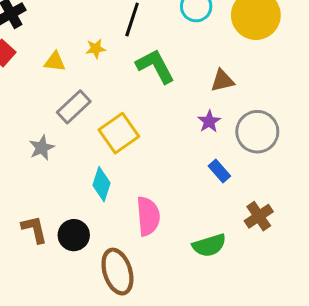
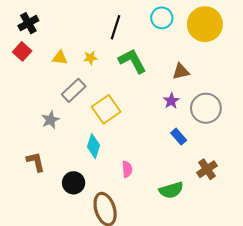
yellow star: (96, 49) -> (90, 58), moved
pink semicircle: (148, 216) -> (127, 169), size x0.6
brown L-shape: (34, 229) -> (36, 162), moved

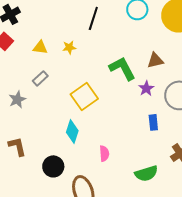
green L-shape: (132, 61) -> (122, 68), moved
gray rectangle: (74, 90) -> (40, 78), moved, size x0.7
gray star: (50, 120) -> (17, 99), moved
blue rectangle: (179, 137) -> (153, 122), turned 35

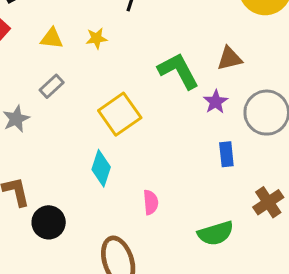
black circle: (53, 166) -> (49, 222), moved

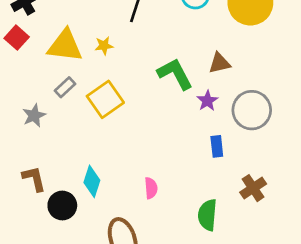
yellow triangle: (52, 38) -> (65, 46), size x1.8
yellow square: (120, 114) -> (105, 99), moved
cyan diamond: (101, 168) -> (92, 181), moved
green semicircle: (216, 233) -> (207, 215), turned 112

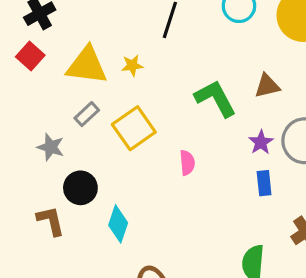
purple star: (207, 101) -> (261, 142), moved
gray star: (34, 115) -> (51, 147), turned -30
pink semicircle: (151, 188) -> (187, 163), moved
black circle: (62, 205) -> (80, 188), moved

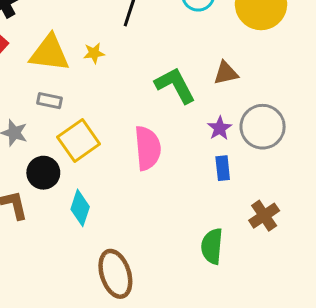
gray rectangle: (87, 114) -> (49, 101), turned 55
yellow square: (134, 128) -> (79, 140), moved
pink semicircle: (187, 163) -> (148, 148), size x1.8

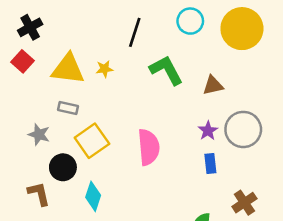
green L-shape: (175, 85) -> (166, 70), moved

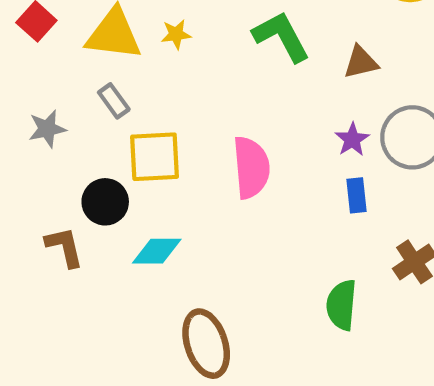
gray rectangle: (68, 108) -> (114, 101), turned 42
gray star: (39, 135) -> (47, 129), moved, turned -30
yellow square: (92, 141) -> (155, 157), turned 32
cyan diamond: (93, 196) -> (157, 251), turned 72

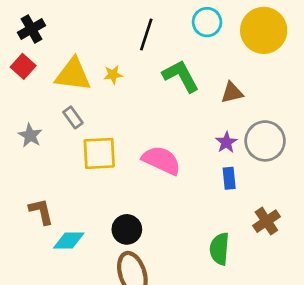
gray star: (47, 129) -> (30, 135), turned -30
pink semicircle: (251, 167) -> (161, 160), turned -60
black circle: (105, 202) -> (127, 229), moved
cyan diamond: (157, 251) -> (69, 240), moved

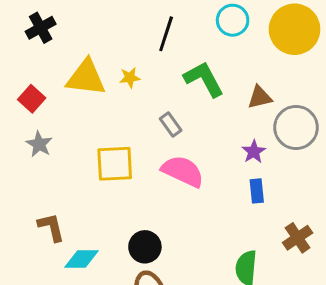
red square: (23, 66) -> (32, 99), moved
gray rectangle: (73, 117) -> (171, 124), moved
gray circle: (265, 141) -> (296, 127), moved

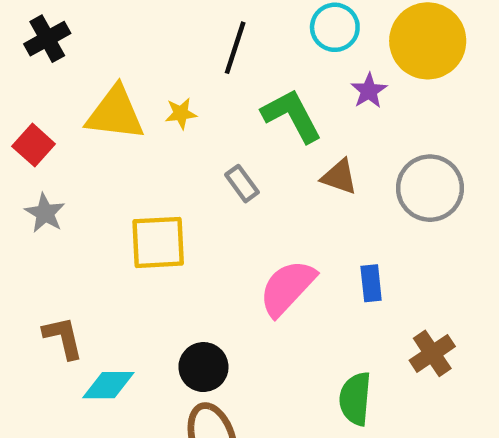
brown triangle: (260, 97) -> (339, 177), moved, turned 32
purple star: (254, 152) -> (369, 91), moved
pink semicircle: (183, 171) -> (287, 288), moved, turned -72

